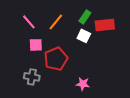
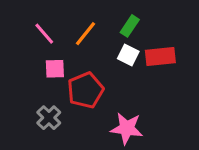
red rectangle: (105, 25) -> (160, 57), moved
gray cross: (32, 77) -> (49, 118), turned 35
pink star: (83, 84) -> (127, 128), size x1.5

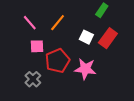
green rectangle: (130, 26) -> (102, 10), moved
red rectangle: (160, 57) -> (108, 38), turned -48
pink star: (127, 128) -> (85, 69), moved

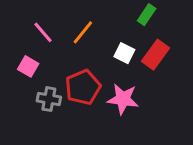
pink square: (37, 46) -> (28, 66), moved, turned 32
gray cross: (33, 79) -> (49, 99), moved, turned -35

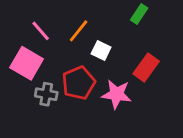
white square: (124, 53) -> (101, 51), moved
red rectangle: (155, 55) -> (146, 67), moved
pink square: (28, 66) -> (27, 63), size x1.6

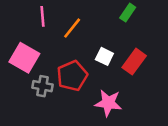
pink line: (41, 31) -> (42, 16), moved, turned 36
white square: (101, 51) -> (104, 56), moved
pink star: (117, 94) -> (108, 103), moved

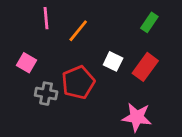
green rectangle: (128, 13) -> (149, 22), moved
pink square: (24, 58) -> (27, 63), size x0.6
pink star: (108, 103) -> (137, 117), moved

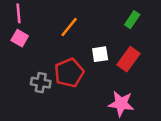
pink line: (46, 18) -> (18, 13), moved
white square: (113, 61) -> (100, 54), turned -35
pink square: (27, 63) -> (20, 38), moved

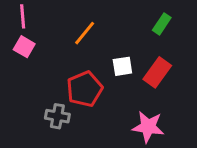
gray cross: (41, 83) -> (57, 116), moved

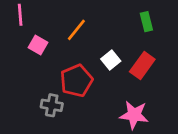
green rectangle: (162, 24) -> (146, 22), turned -48
pink square: (24, 47) -> (38, 45), moved
white square: (122, 66) -> (111, 60), turned -30

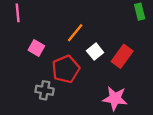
green rectangle: (146, 22) -> (140, 12), moved
orange line: (76, 30) -> (75, 33), moved
pink square: (38, 45) -> (36, 48), moved

